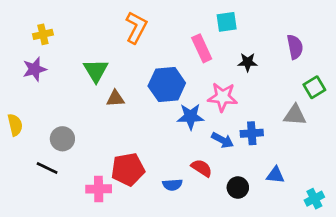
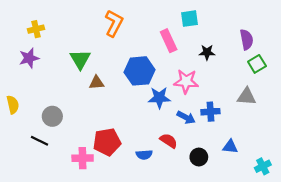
green square: (314, 87) -> (257, 64), moved

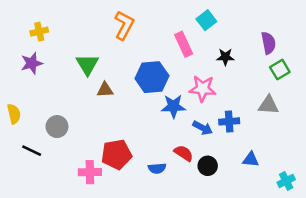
cyan square: (190, 19) -> (206, 20), turned -30
black line: (40, 141) -> (32, 151), moved
black circle: (199, 157) -> (208, 166), moved

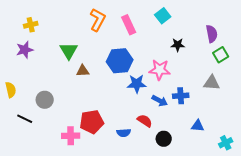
pink rectangle: (184, 44) -> (129, 25), moved
black circle: (208, 166) -> (164, 139), moved

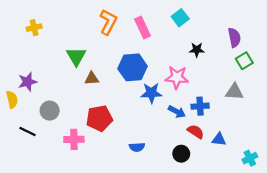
purple star: (25, 50) -> (27, 82), moved
red semicircle: (145, 121) -> (196, 132), moved
red pentagon: (92, 122) -> (99, 118), moved
pink cross: (71, 136) -> (74, 139), moved

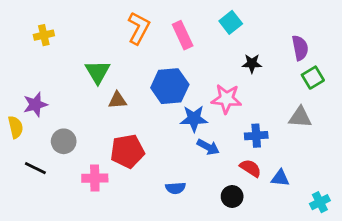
blue arrow: (177, 112) -> (208, 147), moved

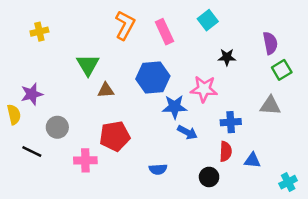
red semicircle: (250, 168) -> (226, 151), turned 60

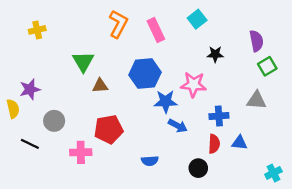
blue triangle: (252, 160) -> (239, 143), moved

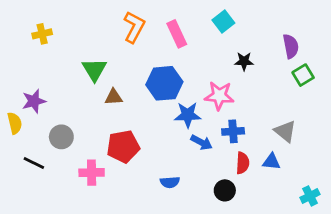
gray triangle: (256, 100) -> (285, 131), moved, turned 35
blue cross: (219, 116) -> (233, 131), moved

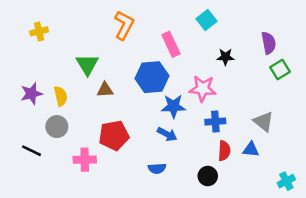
pink rectangle: (177, 34) -> (171, 44), moved
yellow semicircle: (15, 123) -> (61, 96), moved
blue arrow: (201, 142) -> (167, 134), moved

